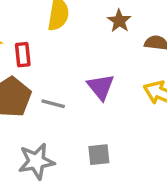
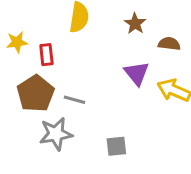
purple triangle: (101, 87) -> (137, 73), moved
gray star: (36, 161) -> (56, 134), moved

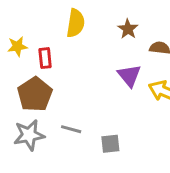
gray line: (74, 100) -> (71, 129), moved
gray star: (56, 134) -> (29, 135), moved

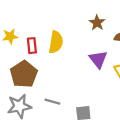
yellow semicircle: (76, 23) -> (56, 42), moved

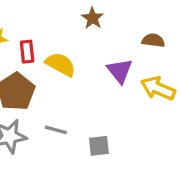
brown star: (97, 23) -> (93, 18), moved
yellow semicircle: (56, 42) -> (61, 64), moved, turned -70

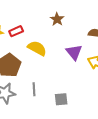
red rectangle: (27, 52) -> (16, 31), moved, turned 72
gray line: (56, 130) -> (34, 89), turned 72

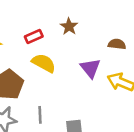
red rectangle: (16, 31) -> (34, 37), moved

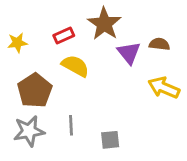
brown star: (69, 26) -> (104, 24), size x1.6
purple triangle: (90, 68) -> (129, 53), moved

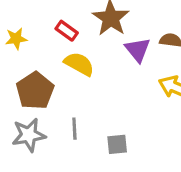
red rectangle: (64, 35) -> (67, 31), turned 60

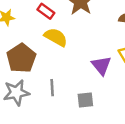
purple triangle: (138, 50) -> (101, 65), moved

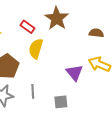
yellow semicircle: (56, 37) -> (36, 49), turned -102

